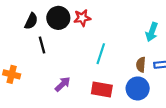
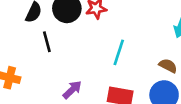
brown semicircle: (141, 65) -> (168, 66), turned 112

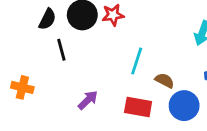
brown semicircle: (168, 66) -> (165, 80), moved

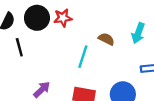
brown semicircle: (165, 80) -> (106, 39), moved

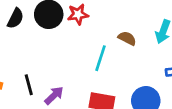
black line: (19, 47) -> (29, 85), moved

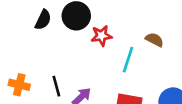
red star: (78, 14) -> (101, 36), moved

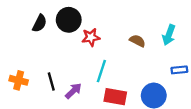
cyan line: (128, 60) -> (101, 71), moved

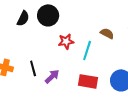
red star: (91, 37) -> (66, 41), moved
cyan line: (101, 71) -> (87, 50), moved

